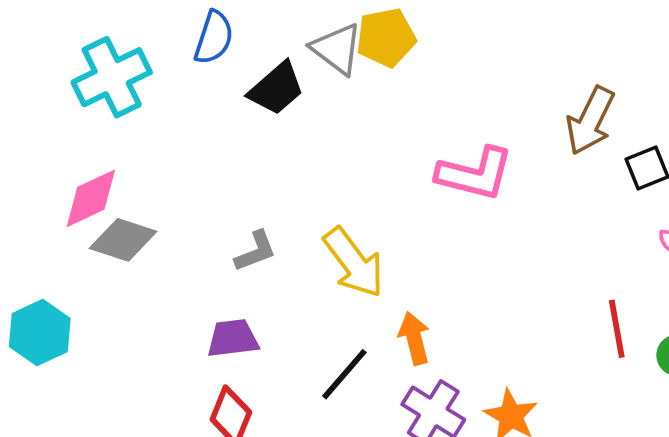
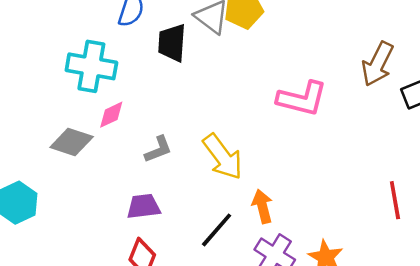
cyan cross: (112, 77) -> (91, 66), moved, turned 36
black trapezoid: (276, 89) -> (172, 43), turned 135
pink diamond: (91, 198) -> (111, 115), moved, size x0.7

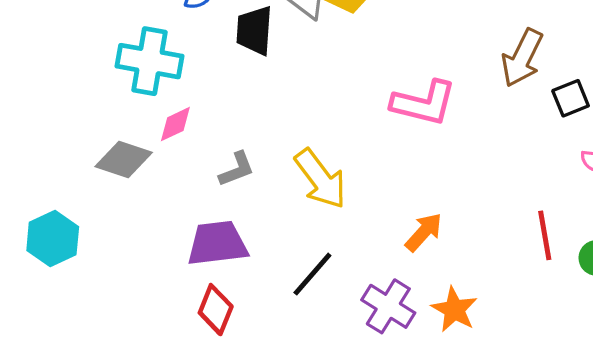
purple trapezoid: (143, 206) -> (217, 243), size x1.4
orange arrow: (262, 206) -> (424, 232), moved, turned 56

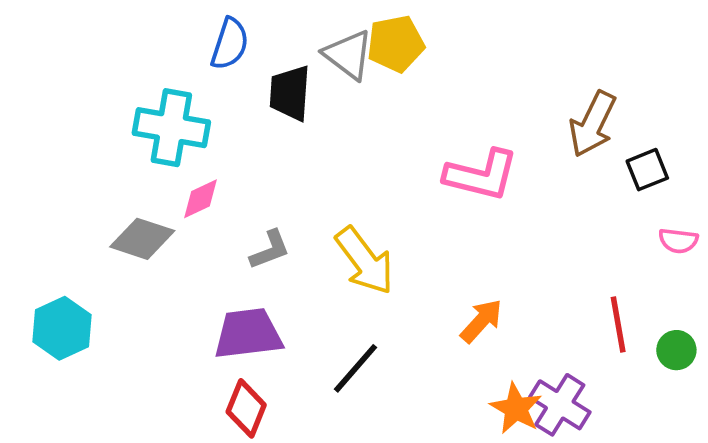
purple cross: (388, 306) -> (560, 405), moved

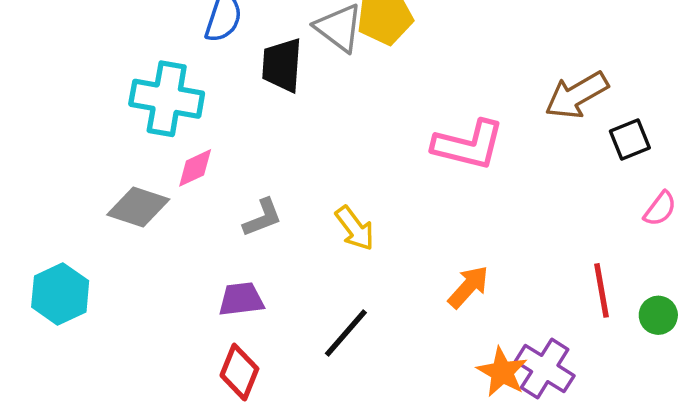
brown arrow: (593, 124) -> (577, 95), turned 34
pink semicircle: (678, 241) -> (660, 209), turned -60
yellow arrow: (365, 261) -> (355, 228), size x0.7
purple trapezoid: (248, 334) -> (241, 299), size x0.7

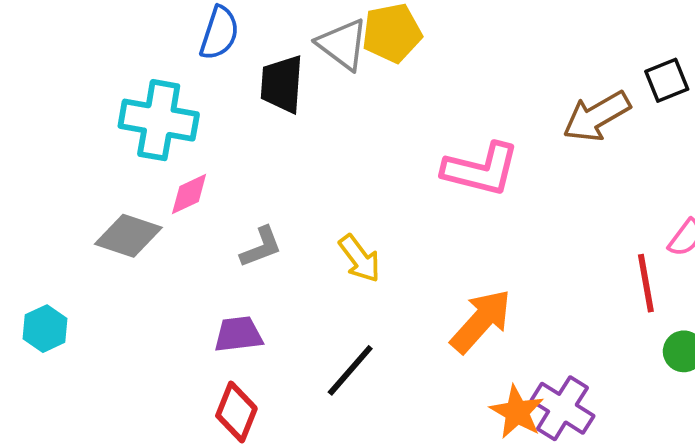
black square: (630, 140) -> (667, 80), moved
orange arrow: (468, 287) -> (481, 321), size x1.4
red line: (601, 290) -> (646, 283), moved
cyan hexagon: (60, 294) -> (45, 329), size x0.7

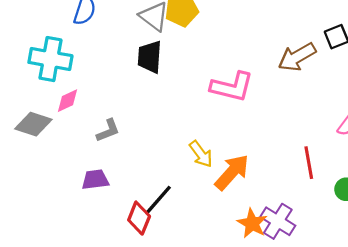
black trapezoid: (282, 84) -> (150, 57), moved
yellow arrow: (360, 258) -> (201, 154), moved
red line: (646, 283) -> (309, 163), moved
red diamond: (236, 412) -> (139, 218), moved

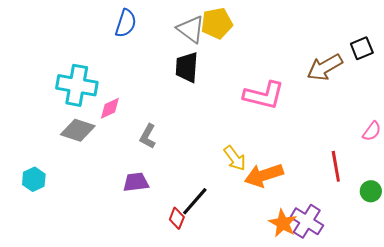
cyan cross: (50, 59) -> (77, 85), moved
gray L-shape: (108, 131) -> (148, 136), turned 140
orange arrow: (232, 172) -> (264, 175), turned -150
red diamond: (139, 218) -> (177, 218), size x0.7

